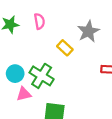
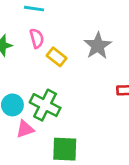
yellow rectangle: (65, 48) -> (57, 57), moved

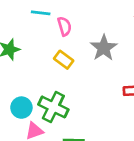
pink semicircle: (37, 38) -> (64, 26), moved

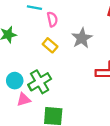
green cross: (53, 107) -> (40, 82), turned 30

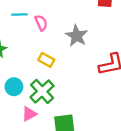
yellow rectangle: (50, 45) -> (46, 60), moved
cyan circle: (15, 81) -> (14, 87), moved

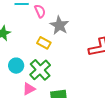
gray star: (77, 36) -> (59, 25), moved

